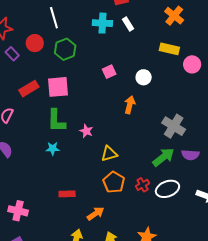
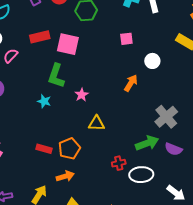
pink square: (109, 72) -> (126, 39), moved
orange pentagon: (114, 182) -> (69, 149), moved

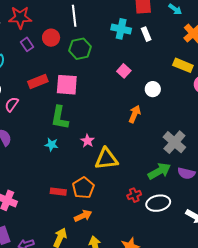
pink square: (126, 39) -> (124, 71), turned -32
pink star: (82, 95) -> (88, 141), moved
yellow triangle: (96, 123) -> (106, 159), size x1.4

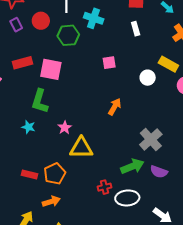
cyan cross: (121, 29) -> (94, 18), moved
pink square: (124, 71) -> (109, 63), turned 32
white circle: (153, 89) -> (148, 78), moved

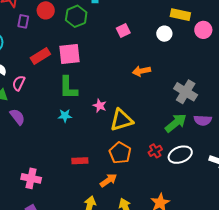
purple rectangle: (16, 25) -> (23, 21), turned 56
orange arrow: (115, 107) -> (141, 71), turned -114
orange pentagon: (55, 174) -> (120, 153), moved

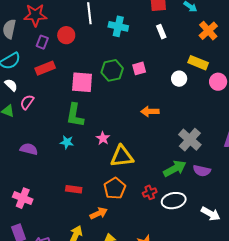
green hexagon: (76, 16) -> (112, 70), moved
red rectangle: (40, 56) -> (45, 68), moved
purple semicircle: (17, 117) -> (29, 149), moved, turned -48

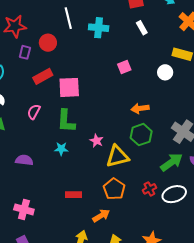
red rectangle: (45, 68) -> (43, 76), moved
green hexagon: (112, 70) -> (141, 135), moved
pink semicircle: (27, 102) -> (34, 112), moved

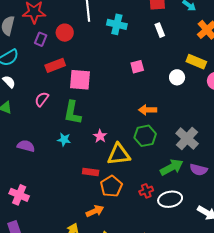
red rectangle: (74, 195) -> (91, 172), moved

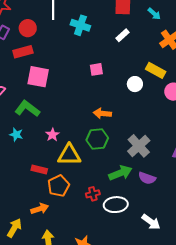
white rectangle: (160, 30) -> (123, 35), turned 64
red rectangle: (55, 65) -> (23, 52), moved
green L-shape: (72, 113) -> (27, 109), turned 110

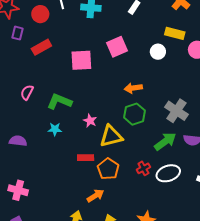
red circle: (28, 28) -> (40, 14), moved
pink square: (96, 69) -> (117, 47), size x1.5
pink square: (38, 77) -> (81, 60), moved

